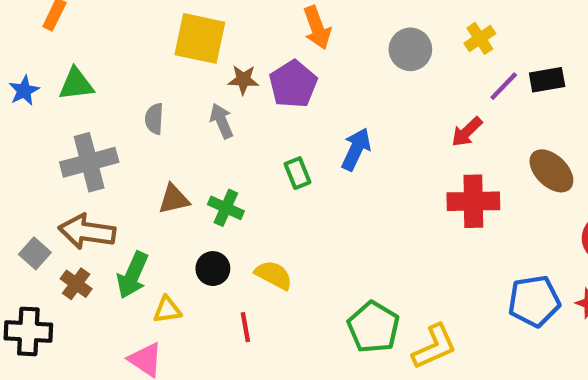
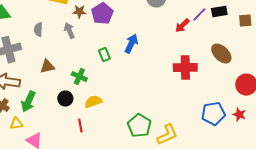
red arrow: (467, 132) -> (182, 26), moved
green cross: (226, 208) -> (79, 77), moved
yellow semicircle: (274, 275) -> (93, 102), turned -48
yellow triangle: (167, 310) -> (16, 124), moved

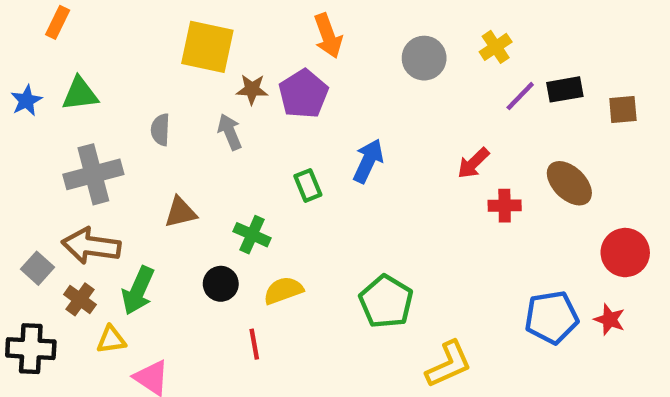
red arrow: (182, 26) -> (473, 163), moved
red cross: (185, 68) -> (505, 206), moved, size x0.6
green pentagon: (139, 126) -> (386, 302), moved

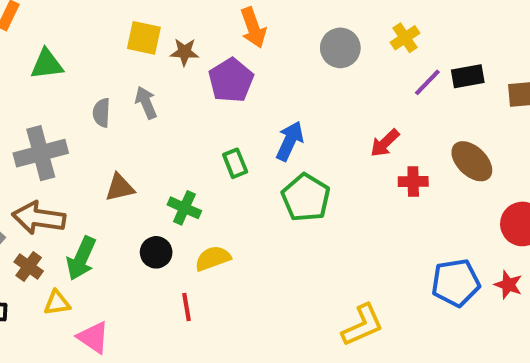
yellow square: (207, 47) -> (144, 38), size x0.7
brown star: (252, 89) -> (184, 52), moved
green triangle: (80, 94) -> (47, 64), moved
gray arrow: (230, 132) -> (146, 103), moved
green pentagon: (386, 302) -> (306, 198), moved

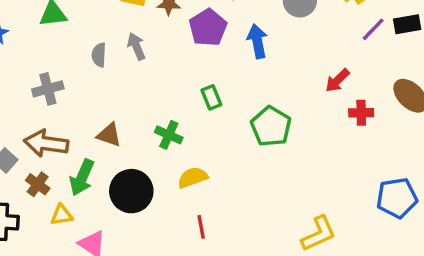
blue arrow: (290, 141) -> (257, 41), moved, turned -36
gray cross: (41, 153) -> (48, 89), size x0.7
brown triangle: (120, 188) -> (109, 135), moved, turned 32
black circle: (156, 252) -> (131, 191), moved, size x1.6
red line: (186, 307) -> (201, 227), moved

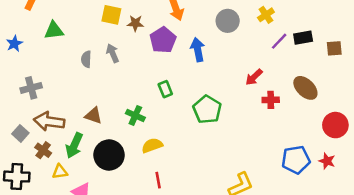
gray cross: (48, 89) -> (31, 88), moved

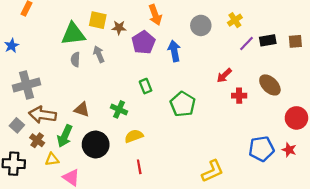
green triangle: (54, 30) -> (73, 34), moved, size x1.4
brown square: (334, 48) -> (295, 41), moved
gray cross: (31, 88) -> (27, 85), size x1.4

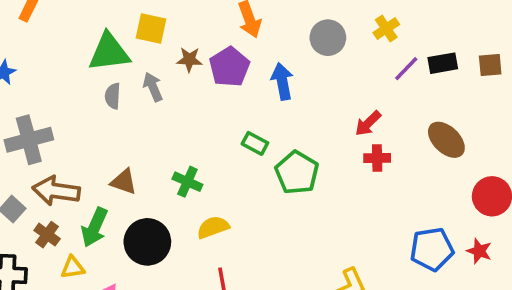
brown star: (119, 28) -> (189, 60), moved
green rectangle: (146, 86) -> (255, 143), moved, turned -40
red cross: (239, 96) -> (377, 158), moved

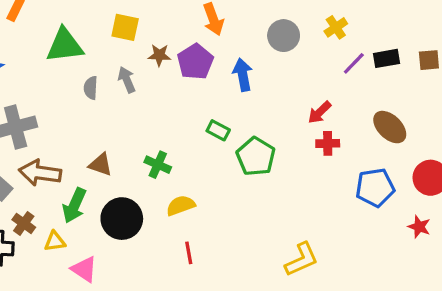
green triangle: (109, 52) -> (65, 45), moved
brown cross: (47, 235) -> (24, 223), moved
blue pentagon: (432, 249) -> (375, 188), moved

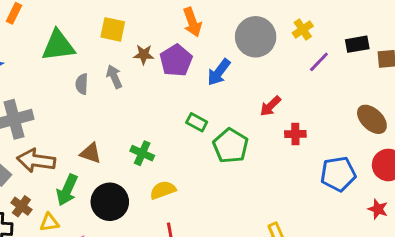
gray circle: (284, 36) -> (256, 37), size x1.4
black rectangle: (386, 58) -> (357, 44), moved
blue arrow: (243, 75) -> (219, 72), turned -132
red arrow: (319, 112) -> (270, 106), moved
brown ellipse: (390, 127) -> (372, 119), moved

